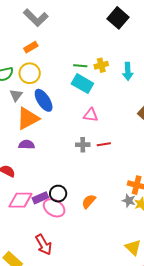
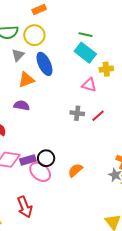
yellow cross: (101, 65) -> (106, 69), moved
orange triangle: (28, 118) -> (26, 80), size x0.7
red line: (104, 144) -> (98, 116), turned -40

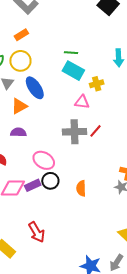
gray cross: (77, 113) -> (74, 132), size x1.6
orange semicircle: (75, 170) -> (81, 188), turned -42
pink ellipse: (40, 172) -> (44, 160), moved

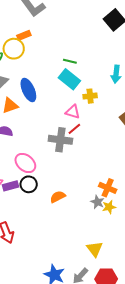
yellow circle: (20, 61) -> (14, 49), moved
red line: (95, 131) -> (74, 129), moved
orange semicircle: (81, 188) -> (58, 197), turned 56

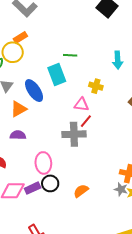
cyan rectangle: (69, 79) -> (57, 74), moved, turned 40
yellow cross: (90, 96) -> (96, 86), turned 32
pink ellipse: (25, 163) -> (43, 163), turned 55

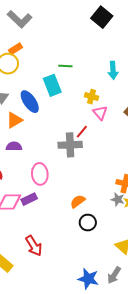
pink triangle: (81, 104) -> (100, 113), moved, turned 42
black circle: (50, 183) -> (88, 223), moved

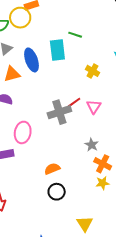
pink triangle: (100, 113) -> (94, 107), moved
gray cross: (70, 145) -> (59, 112), turned -30
gray star: (118, 199) -> (92, 145), moved

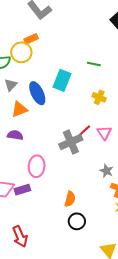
green line: (75, 35) -> (94, 64), moved
cyan rectangle: (57, 50) -> (62, 80), turned 35
orange semicircle: (52, 169) -> (70, 199), turned 133

